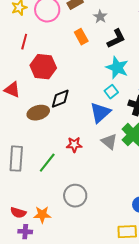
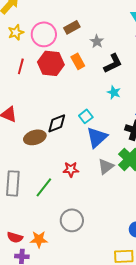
red hexagon: (43, 67) -> (51, 63), moved
cyan star: (117, 68) -> (114, 92), size x0.6
cyan square: (111, 92) -> (86, 116), moved
gray triangle: (109, 142) -> (106, 166), turned 42

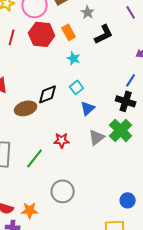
cyan star: (114, 92) -> (74, 58), moved
blue triangle: (97, 137) -> (88, 108), size x0.7

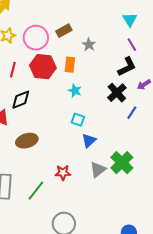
orange rectangle: (69, 32) -> (70, 65), turned 35
black L-shape: (104, 34) -> (127, 67), moved
cyan square: (77, 87) -> (78, 120), turned -32
black diamond: (48, 94) -> (21, 100), moved
black cross: (126, 101) -> (117, 93), moved, turned 30

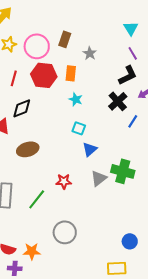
brown rectangle: (64, 31) -> (65, 39), turned -42
green cross: (122, 163) -> (123, 171), turned -30

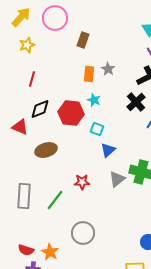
pink circle: (37, 46) -> (55, 18), moved
gray star: (90, 53) -> (108, 69), moved
red hexagon: (44, 75) -> (71, 113), moved
orange star: (32, 251) -> (50, 252), turned 30

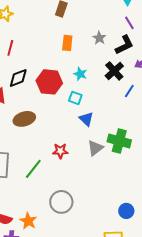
gray star: (108, 69) -> (99, 38), moved
cyan star: (94, 100) -> (80, 74), moved
blue triangle: (108, 150) -> (86, 119), turned -35

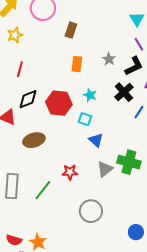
gray circle: (61, 202) -> (91, 211), moved

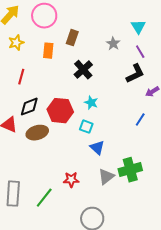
gray star: (109, 59) -> (113, 44), moved
orange rectangle: (77, 64) -> (48, 51), moved
black cross: (124, 92) -> (83, 70), moved
brown ellipse: (34, 140) -> (37, 133), moved
green cross: (129, 162) -> (130, 170), turned -30

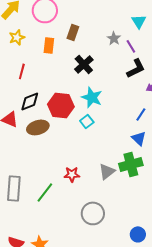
purple line: (140, 52) -> (131, 46), moved
cyan star: (91, 103) -> (92, 97), size x1.5
cyan square: (86, 127) -> (87, 121), turned 32
blue triangle: (97, 148) -> (139, 138), moved

